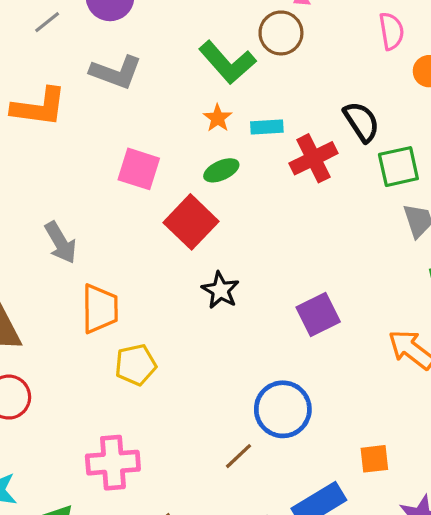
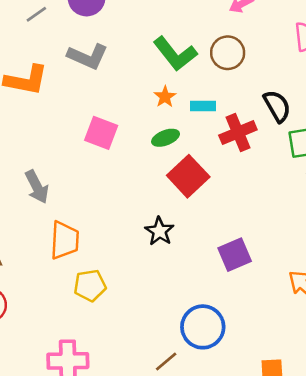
brown circle: (281, 33) -> (228, 53), moved
red square: (191, 222) -> (188, 176), moved

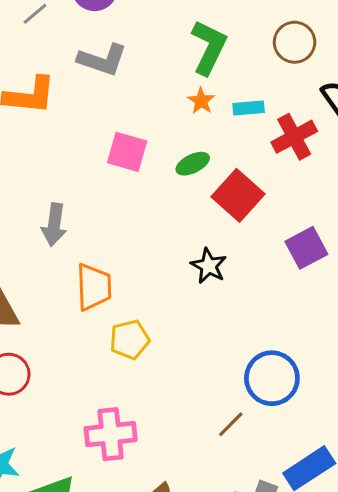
brown circle: (228, 53) -> (295, 42), moved
green L-shape: (175, 54) -> (209, 47), turned -111
green ellipse: (166, 138) -> (193, 164), moved
gray arrow: (37, 187) -> (54, 225), turned 40
purple square: (235, 255) -> (306, 248), moved

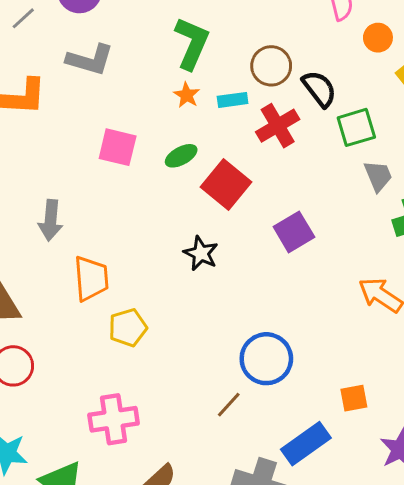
brown circle: (295, 42) -> (271, 66), moved

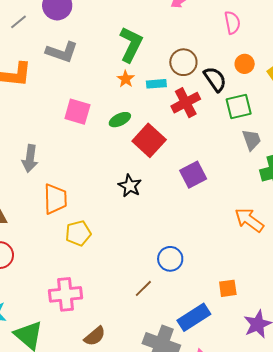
orange circle: (378, 38) -> (245, 64), moved
blue circle: (266, 359) -> (170, 259), size x0.7

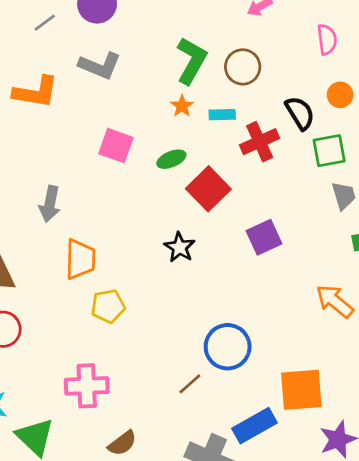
brown circle: (183, 62) -> (243, 67), moved
blue circle: (170, 259) -> (228, 347), size x1.4
orange square: (228, 288) -> (301, 390), size x1.8

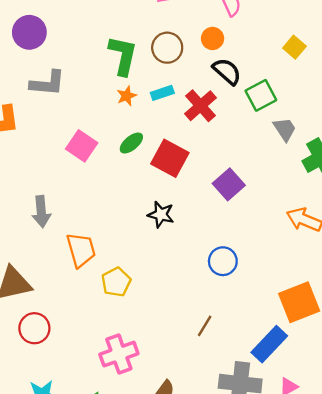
orange circle: (340, 95) -> (213, 38), moved
orange star: (182, 106) -> (127, 96), turned 30
pink square: (116, 146) -> (82, 146), turned 32
blue circle: (228, 347) -> (223, 261), moved, size x0.7

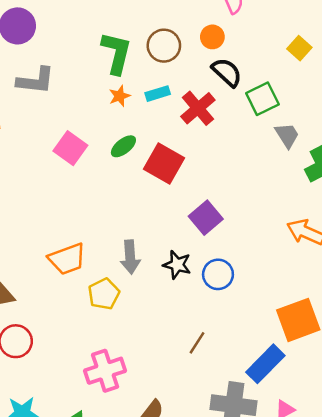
purple square: (229, 184) -> (206, 218), moved
gray arrow: (41, 212) -> (130, 257), moved
black star: (161, 214) -> (177, 265), moved
orange trapezoid: (81, 250) -> (67, 259), turned 84

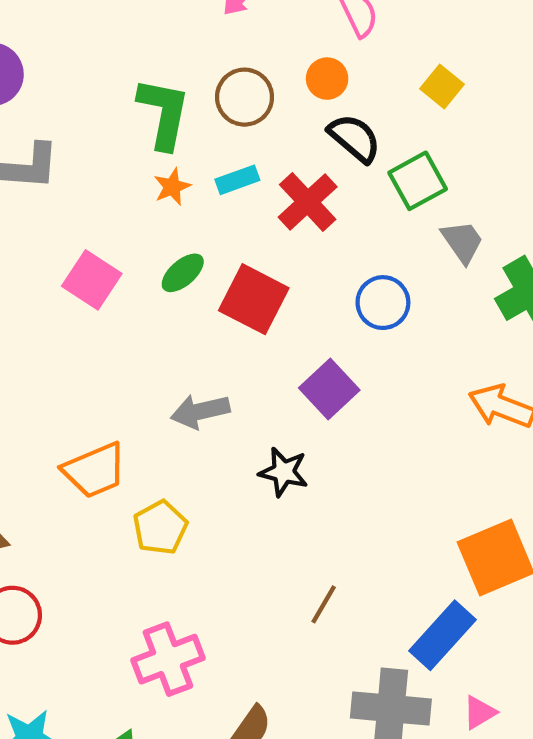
yellow square: (299, 48) -> (442, 87), moved
gray arrow: (130, 257) -> (200, 411), moved, turned 84
blue circle: (218, 274) -> (383, 303), moved

